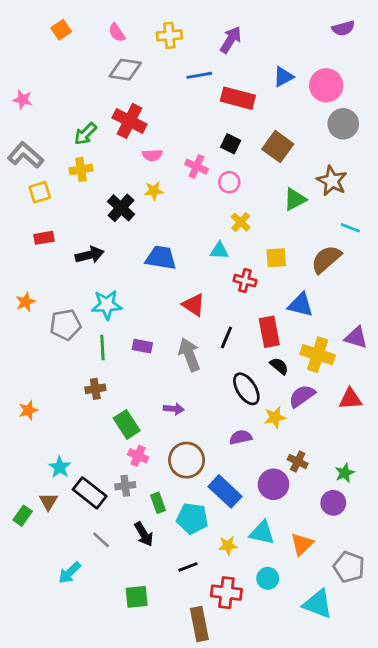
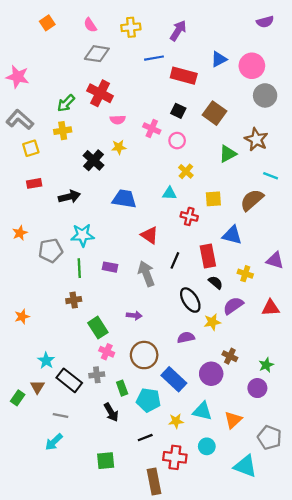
pink star: (23, 100) -> (18, 77), size x1.5
yellow cross: (318, 355) -> (245, 274), size x0.6
gray line: (101, 540) -> (60, 416), moved, turned -32

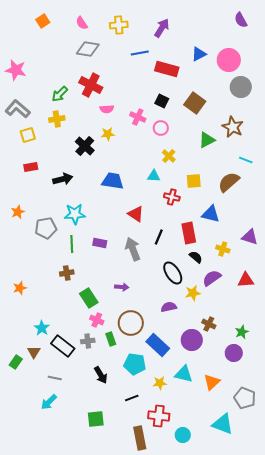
purple semicircle: (265, 22) -> (241, 20), turned 77
green rectangle: (122, 388) -> (111, 339), moved
cyan circle: (207, 446) -> (183, 435), moved

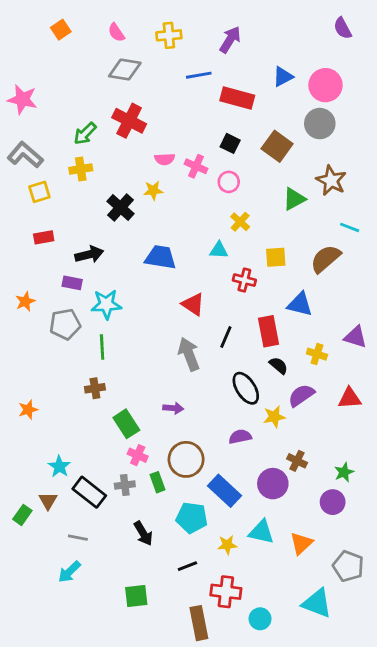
gray circle: (241, 87) -> (320, 124), moved
pink semicircle: (107, 109) -> (165, 159), moved
purple rectangle: (100, 243) -> (72, 283), moved

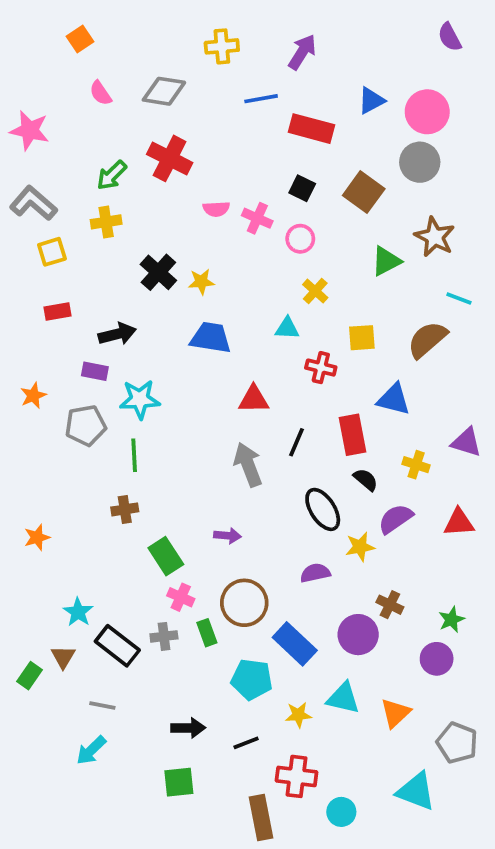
pink semicircle: (116, 32) -> (100, 93), moved
yellow star: (153, 190) -> (201, 282), moved
red triangle: (193, 304) -> (254, 399), turned -35
black arrow: (143, 533) -> (188, 728), moved, turned -60

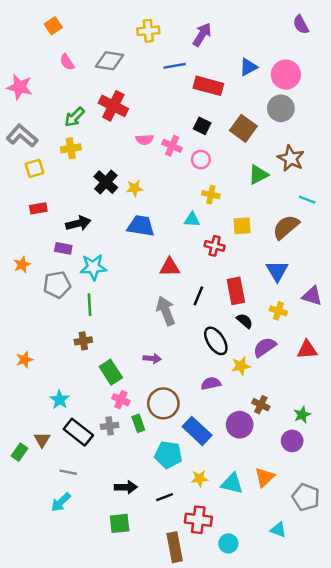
yellow cross: (315, 291) -> (211, 195), turned -30
blue triangle: (394, 399) -> (277, 271), moved, turned 45
cyan star: (78, 612) -> (60, 400), moved
cyan triangle: (343, 698) -> (232, 483), moved
cyan triangle: (416, 791) -> (278, 530), size x0.6

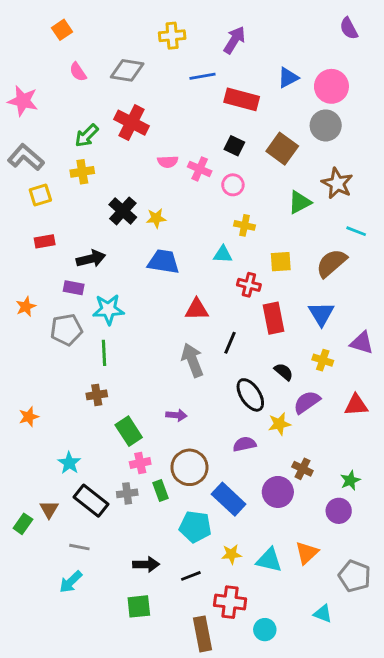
red rectangle: (236, 291) -> (273, 318), moved
pink cross: (121, 400) -> (140, 463), turned -36

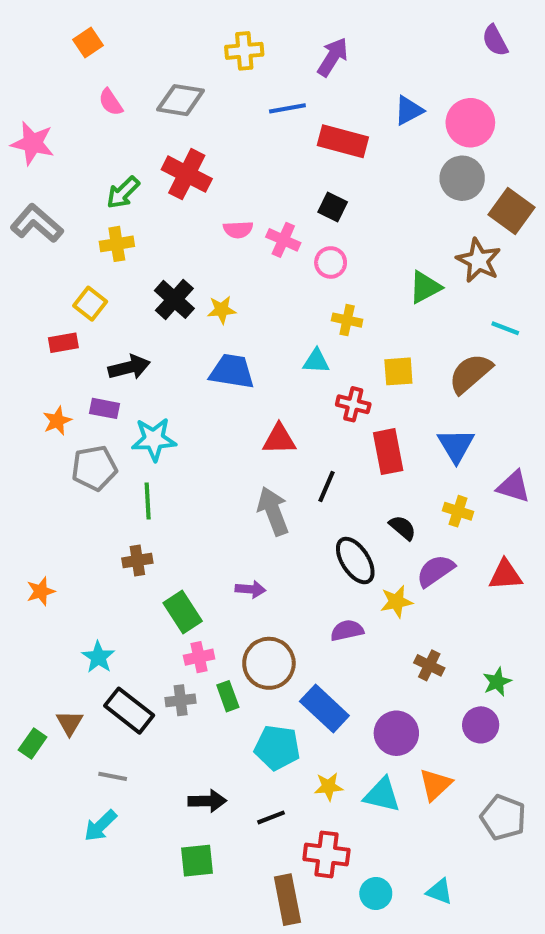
brown square: (282, 149) -> (511, 211), moved
yellow square: (40, 195) -> (90, 304), moved, turned -35
orange star: (26, 307) -> (57, 421), moved
purple circle: (278, 492) -> (396, 733), moved
cyan triangle: (323, 614) -> (440, 891), moved

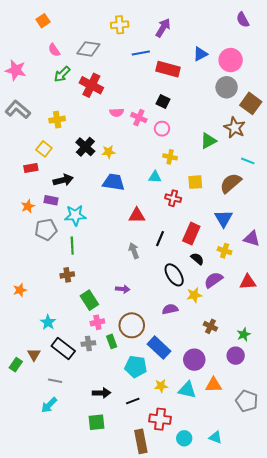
green arrow: (123, 193) -> (62, 74), moved
red rectangle: (388, 452) -> (191, 234), moved, turned 35
gray arrow: (273, 511) -> (134, 251), size x0.7
orange triangle: (435, 785) -> (213, 385), turned 42

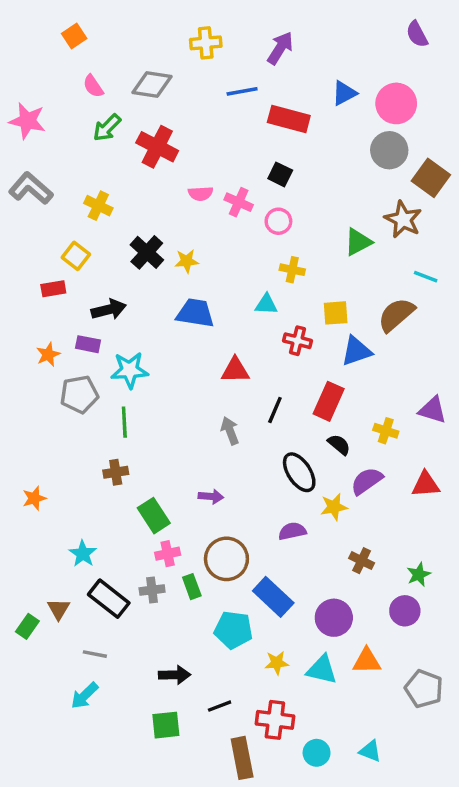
yellow cross: (57, 120) -> (98, 206), turned 35
blue triangle: (224, 218) -> (356, 351), moved, turned 42
black line: (133, 401) -> (220, 706), moved

